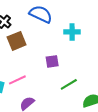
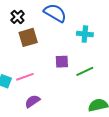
green line: (69, 84) -> (85, 71), moved

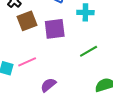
purple square: (62, 62) -> (55, 29), moved, size x1.5
purple semicircle: (32, 101) -> (48, 85), moved

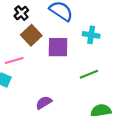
brown square: (27, 21) -> (31, 35), turned -30
pink line: (27, 62) -> (14, 61), moved

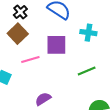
brown square: (31, 35) -> (18, 34), moved
pink line: (14, 61) -> (30, 60), moved

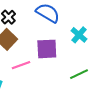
cyan cross: (88, 33) -> (79, 35), turned 35

